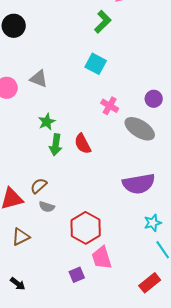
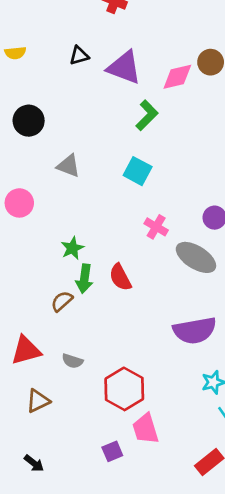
gray triangle: (39, 79) -> (68, 166), moved
brown semicircle: (39, 186) -> (62, 301), moved

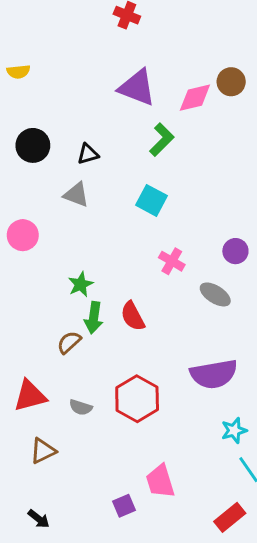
black triangle: (79, 56) -> (88, 154), moved
gray ellipse: (196, 257) -> (215, 294), size x0.7
red hexagon: (124, 389) -> (137, 399), moved

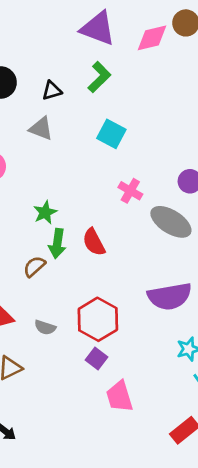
green L-shape: (162, 140) -> (99, 77), moved
gray ellipse: (215, 294) -> (171, 222), size x1.4
purple square: (124, 506) -> (97, 359), moved, turned -30

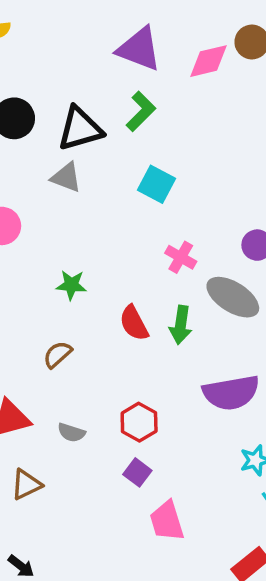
black triangle: (52, 91) -> (80, 129), size x1.8
green star: (45, 212) -> (71, 285), turned 30
green arrow: (57, 244) -> (181, 325), moved
red hexagon: (98, 319) -> (139, 422), size x0.7

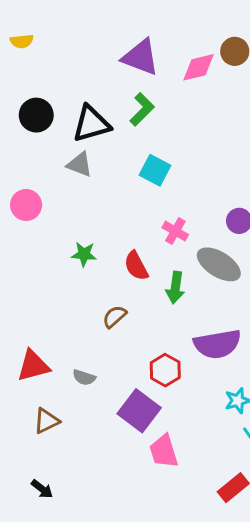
red semicircle: (134, 323) -> (136, 266), moved
brown semicircle: (57, 354) -> (114, 317), moved
red hexagon: (139, 422) -> (165, 370), moved
purple square: (137, 472) -> (139, 411), size x1.8

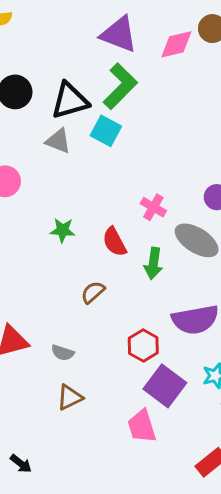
green L-shape: (142, 109) -> (120, 86), size x1.4
cyan square: (155, 170) -> (106, 131), moved
purple square: (139, 411) -> (165, 386), moved
brown triangle: (46, 421) -> (70, 397), moved

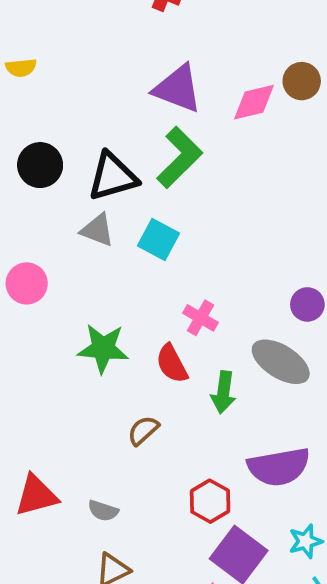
cyan square: (106, 131) -> (158, 240), moved
pink cross: (153, 207) -> (200, 318), moved
green star: (63, 230) -> (103, 348), size x1.5

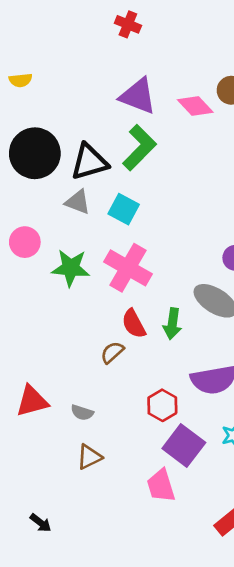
pink diamond: (254, 102) -> (195, 106), turned 60
black circle: (40, 165) -> (35, 153), size x1.5
pink cross: (200, 318) -> (128, 268), moved, size x1.8
green star: (103, 348) -> (71, 268), moved
red semicircle: (172, 364) -> (134, 324), moved

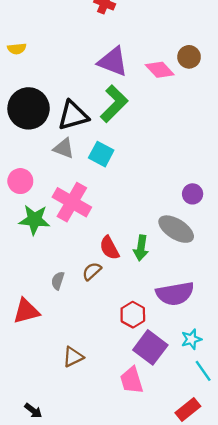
green star: (71, 268) -> (34, 220), moved
pink cross: (128, 268) -> (72, 202), moved
gray semicircle: (82, 413) -> (58, 281), moved, turned 90

